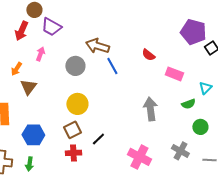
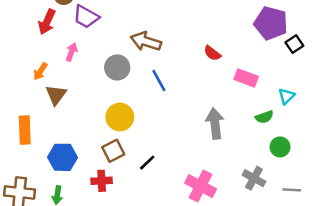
blue line: (112, 66) -> (159, 81), moved
red cross: (73, 153) -> (102, 181), moved

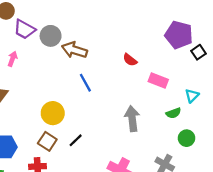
gray circle: (117, 67) -> (51, 36), moved
brown square: (113, 151) -> (47, 141), turned -30
black line: (147, 163) -> (76, 140), moved

